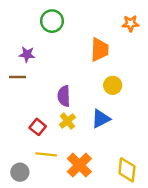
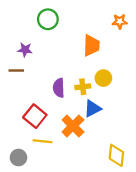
yellow cross: (67, 121) -> (83, 87), moved, turned 32
red square: (38, 127) -> (35, 116), size x1.5
orange cross: (79, 165) -> (73, 126), moved

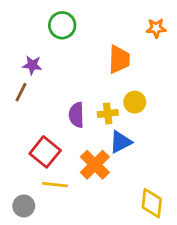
brown line: (16, 70) -> (21, 92), turned -64

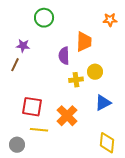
purple semicircle: (76, 115) -> (64, 56), moved
blue triangle: (121, 142) -> (103, 103), moved
red square: (45, 152) -> (32, 107), turned -30

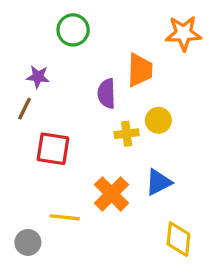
orange star: (110, 20) -> (183, 33), size x1.5
blue triangle: (103, 103) -> (158, 182), moved
red square: (32, 107) -> (53, 149), moved

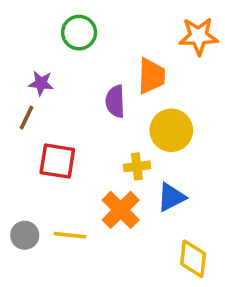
yellow circle: (158, 120) -> (171, 130), size x1.5
yellow cross: (127, 134) -> (137, 166), moved
gray circle: (28, 242) -> (25, 235), moved

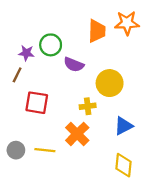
green circle: (79, 33) -> (51, 45), moved
orange trapezoid: (151, 76) -> (97, 31), moved
purple semicircle: (115, 101) -> (74, 65), turned -66
blue triangle: (171, 197) -> (123, 126), moved

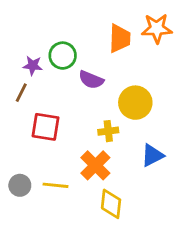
yellow diamond: (123, 165) -> (111, 204), moved

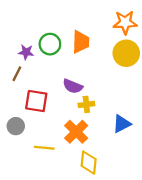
orange trapezoid: (120, 38) -> (81, 42), moved
purple semicircle: (91, 80) -> (73, 86), moved
yellow circle: (135, 103) -> (126, 53), moved
gray circle: (20, 185) -> (16, 126), moved

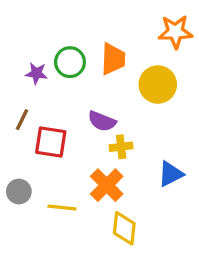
yellow circle: (126, 53) -> (158, 84), moved
brown line: (17, 74) -> (22, 120), moved
gray circle: (16, 126) -> (19, 192), moved

